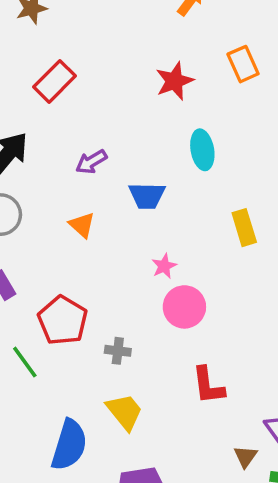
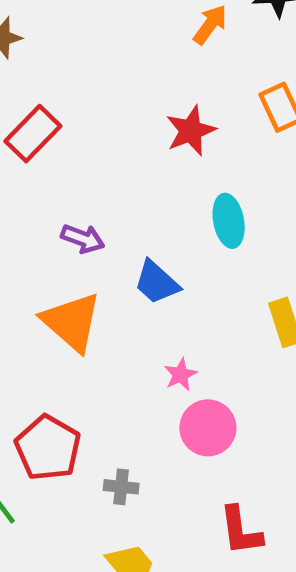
purple arrow: (91, 162) -> (83, 239), turned -128
blue trapezoid: (147, 196) -> (157, 282), turned 42
orange triangle: (82, 225) -> (72, 322), size x1.8

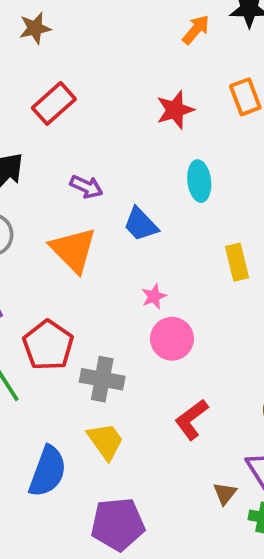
gray cross: (121, 487) -> (102, 379), size x1.6
red L-shape: (241, 531) -> (191, 419), turned 57

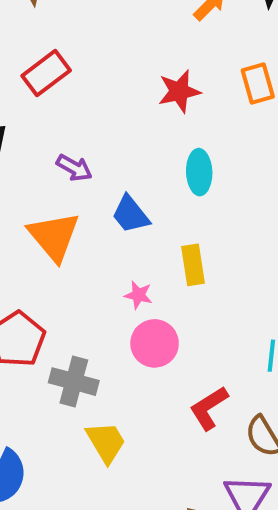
yellow rectangle: (237, 262) -> (193, 265), moved
pink star: (154, 296) -> (138, 295), turned 30
red L-shape: (191, 419) -> (209, 408), moved
yellow trapezoid: (105, 441) -> (106, 442), moved

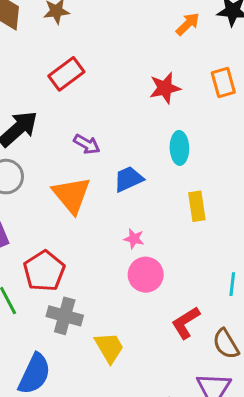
blue trapezoid: (131, 214) -> (128, 179), turned 104
yellow rectangle: (193, 265) -> (197, 206), moved
gray cross: (74, 382) -> (65, 316), moved

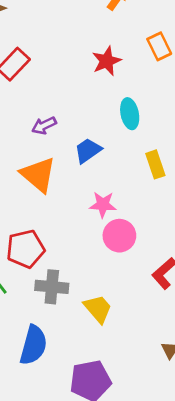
purple arrow: (87, 144) -> (44, 125), turned 135
pink star: (134, 239) -> (103, 205), size x1.4
red pentagon: (44, 271) -> (25, 249), turned 30

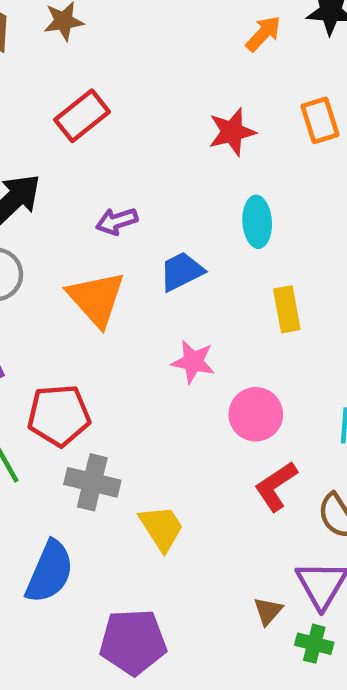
pink circle: (119, 236) -> (256, 414), moved

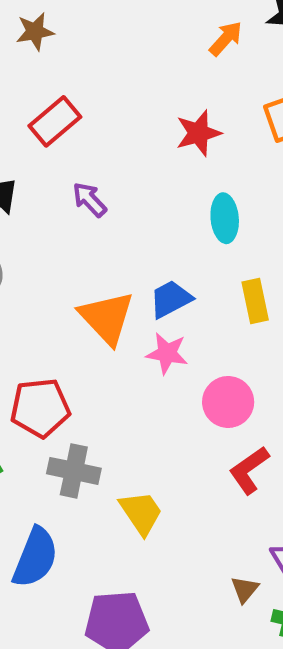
purple arrow: (117, 221) -> (89, 200), moved, turned 66
blue trapezoid: (182, 271) -> (171, 299), moved
orange triangle: (96, 299) -> (107, 318), moved

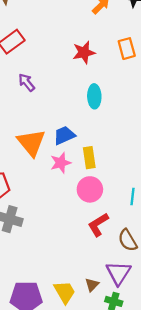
yellow rectangle: (255, 301) -> (89, 158), moved
pink star: (167, 353) -> (61, 163), turned -30
yellow trapezoid: (141, 513) -> (65, 292), moved

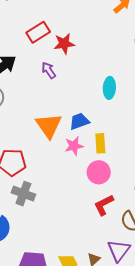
red star: (84, 52) -> (64, 44), moved

